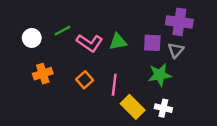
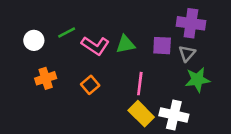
green star: (160, 75) -> (197, 80), moved
pink line: (114, 85) -> (140, 84), moved
white cross: (163, 108) -> (174, 115), size x1.5

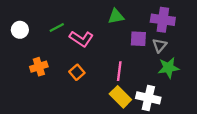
white circle: (34, 40) -> (20, 30), moved
green triangle: (125, 44) -> (116, 16), moved

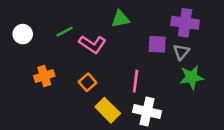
green triangle: (116, 16) -> (120, 19), moved
yellow rectangle: (120, 97) -> (108, 110), moved
white cross: (148, 98) -> (147, 112), moved

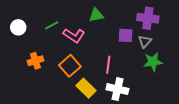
orange square: (87, 82) -> (70, 66), size x1.5

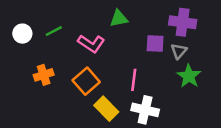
green line: (52, 25) -> (54, 31), moved
green star: (153, 62) -> (189, 76), turned -30

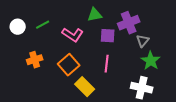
purple cross: (183, 22) -> (129, 23), moved, turned -30
purple square: (155, 44) -> (108, 36), moved
white cross: (145, 110) -> (142, 88), moved

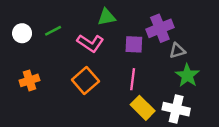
green triangle: (95, 15) -> (107, 17), moved
gray triangle: (143, 41) -> (177, 51), turned 32
orange cross: (35, 60) -> (29, 80), moved
yellow rectangle: (85, 87) -> (143, 108), moved

